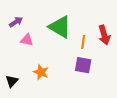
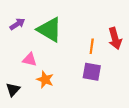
green triangle: (60, 27) -> (50, 30), moved
pink triangle: (27, 40) -> (30, 60), moved

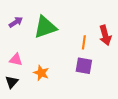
green triangle: (50, 30) -> (45, 27), turned -50
pink triangle: (30, 60) -> (16, 60), moved

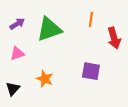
orange line: (84, 42) -> (91, 19), moved
pink triangle: (16, 60) -> (17, 54), moved, turned -32

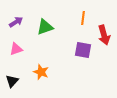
green triangle: (49, 29) -> (45, 27), size x0.7
purple square: (91, 71) -> (83, 50), moved

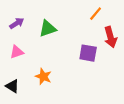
orange line: (83, 18) -> (96, 14), moved, turned 32
black triangle: (12, 81) -> (12, 86), turned -40

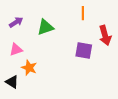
orange line: (96, 14) -> (83, 13), moved, turned -40
orange star: (43, 77) -> (29, 68), moved

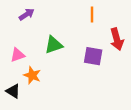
purple arrow: (16, 22) -> (27, 14), moved
green triangle: (45, 27) -> (54, 45), moved

